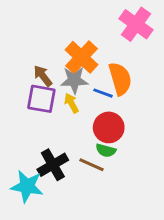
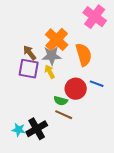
blue line: (103, 93) -> (97, 84), moved
green semicircle: (106, 150) -> (61, 101), moved
black cross: (53, 165) -> (37, 129), moved
cyan star: (27, 186) -> (19, 130), size x0.6

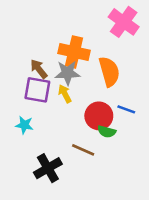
orange cross: (57, 40) -> (74, 52), turned -30
green semicircle: (61, 101) -> (107, 132), moved
cyan star: (19, 130) -> (24, 125), moved

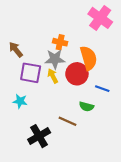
orange cross: (74, 52) -> (60, 42), size x0.6
brown arrow: (39, 69) -> (16, 50), moved
red circle: (99, 116) -> (77, 74), moved

